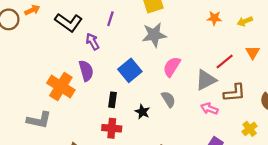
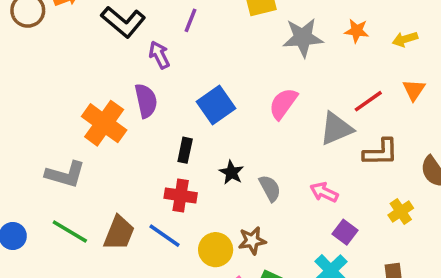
gray star: (154, 35) -> (303, 38), moved
gray semicircle: (168, 99) -> (270, 188), moved
pink arrow: (209, 109) -> (324, 192), moved

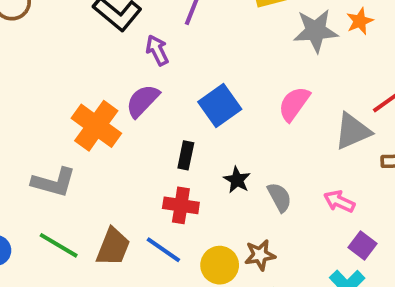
orange star: (357, 31) -> (360, 21), moved, turned -30
purple semicircle: (146, 101) -> (143, 101), turned -124

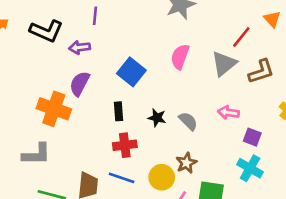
purple arrow: (157, 50) -> (80, 47), turned -54

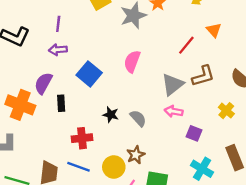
purple arrow: (80, 47) -> (58, 50), moved
gray triangle: (224, 64) -> (173, 84), moved
black rectangle: (118, 111) -> (61, 103), moved
cyan cross: (250, 168) -> (202, 169), moved

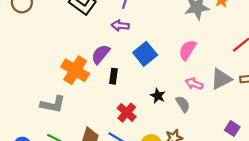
pink arrow: (174, 111) -> (194, 84), moved
red cross: (82, 138) -> (127, 113), turned 36

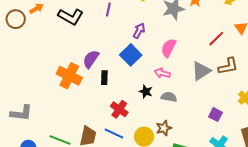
purple arrow: (120, 26) -> (139, 31), moved, turned 119
pink arrow: (194, 84) -> (162, 73), moved
gray L-shape: (53, 104) -> (21, 113), moved
gray semicircle: (183, 104) -> (169, 97), turned -42

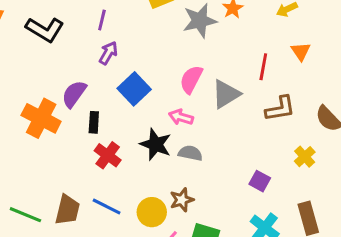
purple arrow: (139, 31) -> (108, 53), moved
red line: (216, 39) -> (263, 67), turned -36
gray triangle: (201, 71) -> (226, 94), moved
black star: (146, 92) -> (156, 144), size x1.5
red cross: (119, 109) -> (108, 155), moved

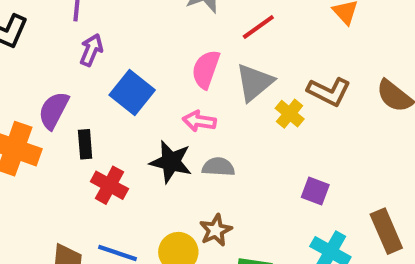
red line: (263, 67) -> (258, 27), moved, turned 52
brown L-shape: (280, 109) -> (329, 92), turned 44
yellow cross: (305, 157) -> (290, 114), moved

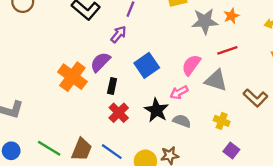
purple arrow: (91, 50) -> (119, 34), moved
gray triangle: (254, 82) -> (216, 80), turned 40
yellow cross: (290, 114) -> (222, 121), moved, turned -35
pink arrow: (199, 121) -> (179, 92), turned -54

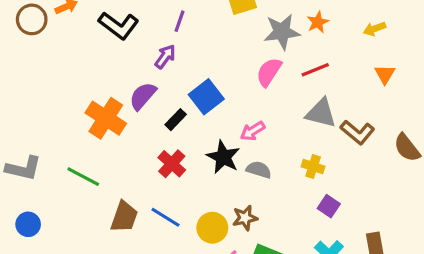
pink semicircle: (191, 65) -> (269, 72), moved
gray triangle: (216, 80) -> (321, 113), moved
black rectangle: (112, 86) -> (176, 120), moved, turned 35
green line: (49, 148) -> (83, 177), moved

